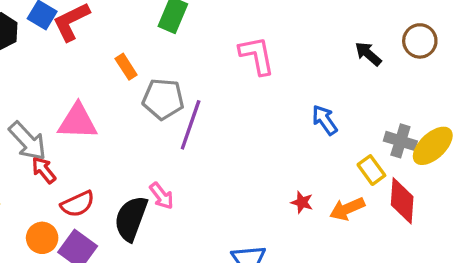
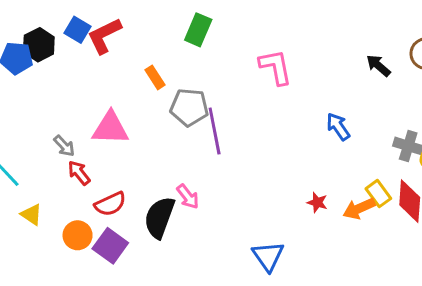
purple line: (191, 125) -> (215, 131), turned -30
gray arrow: (28, 141) -> (64, 146), size x0.6
yellow rectangle: (371, 170) -> (378, 194), moved

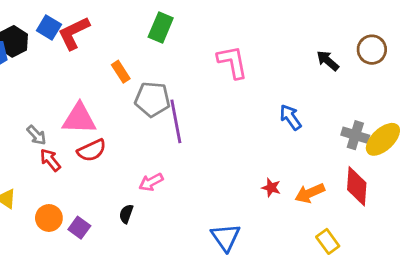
yellow rectangle: (378, 194) -> (328, 241), moved
pink arrow: (188, 197) -> (151, 182), turned 100
red semicircle: (110, 204) -> (92, 150), moved
black semicircle: (159, 217) -> (126, 214), moved, size x0.5
purple square: (110, 246) -> (79, 228), size x0.7

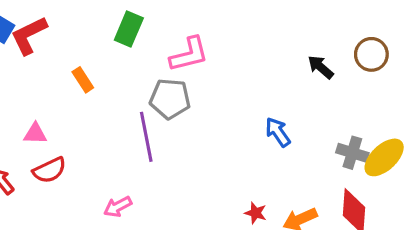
pink L-shape: (232, 62) -> (189, 54), moved, turned 87
gray pentagon: (152, 99) -> (170, 99), moved
pink triangle: (79, 119) -> (35, 134), size x0.6

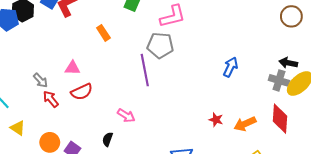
black arrow: (321, 67) -> (288, 63), moved, turned -30
blue arrow: (278, 132) -> (230, 67), turned 60
pink arrow: (118, 207) -> (126, 116), turned -120

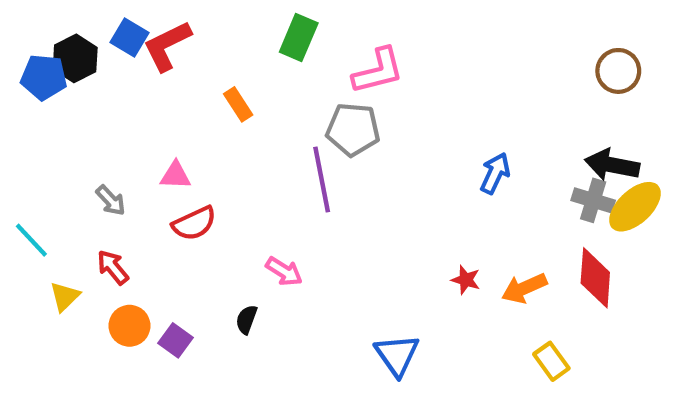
black arrow: (288, 63) -> (612, 165), size x1.4
red arrow: (51, 99) -> (113, 267), moved
yellow triangle: (18, 128) -> (65, 297), turned 42

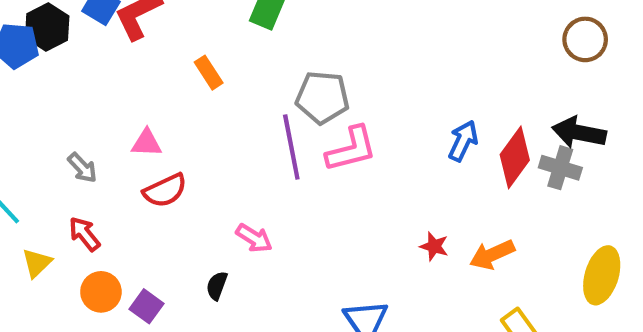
pink L-shape: (378, 71) -> (351, 149), moved
yellow ellipse: (635, 207) -> (602, 275), moved, turned -30
red diamond: (595, 278) -> (515, 157), moved, turned 32

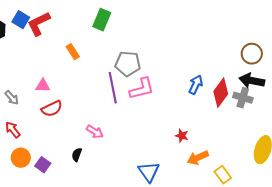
brown circle: (585, 39) -> (252, 54), moved
orange arrow: (492, 255) -> (198, 158), moved

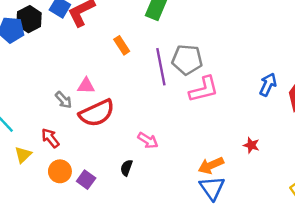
purple line: (113, 88) -> (161, 67), moved
gray arrow: (12, 98) -> (63, 100), moved
red semicircle: (52, 109) -> (97, 113), size x1.4
orange arrow: (198, 158) -> (211, 165), moved

